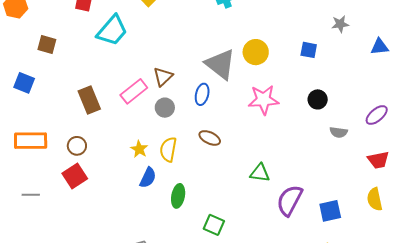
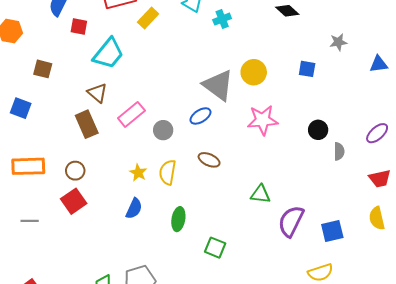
brown triangle: (163, 77) -> (97, 93), moved, turned -35
blue ellipse: (202, 94) -> (200, 116), turned 45
black circle: (318, 99) -> (318, 130), moved
gray semicircle: (339, 132) -> (339, 151), turned -96
blue semicircle: (148, 178) -> (134, 208), moved

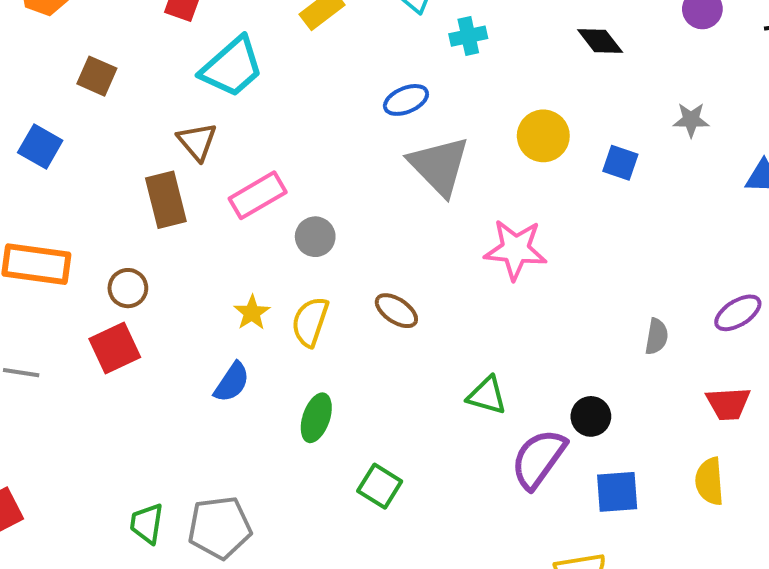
yellow circle: (254, 72) -> (543, 136), moved
blue ellipse: (200, 116) -> (406, 100), moved
black circle: (318, 130) -> (591, 416), moved

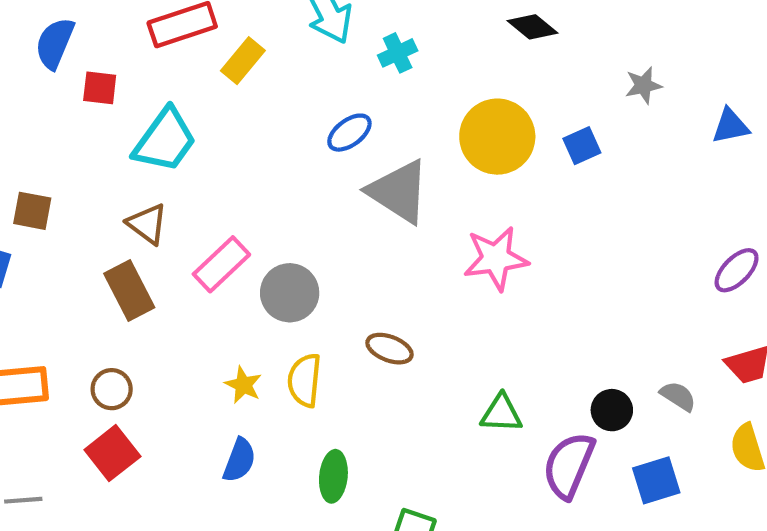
brown square: (97, 76) -> (32, 211), moved
yellow circle: (543, 136) -> (497, 137), size x1.4
blue square: (620, 163) -> (582, 146), turned -30
gray circle: (315, 237) -> (290, 293), size x1.4
gray semicircle: (657, 337) -> (678, 396), moved, turned -54

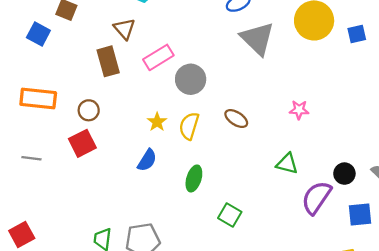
pink star: (496, 258) -> (299, 110), moved, size x0.6

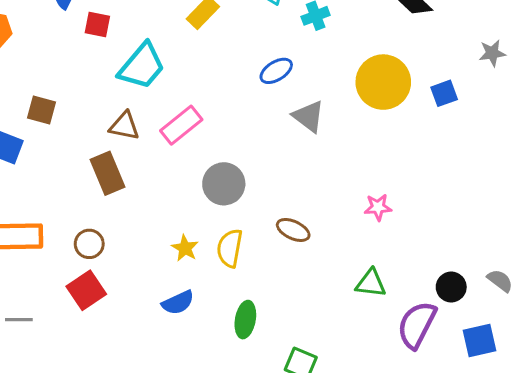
brown triangle: (124, 29) -> (124, 126), turned -30
gray triangle: (257, 38) -> (309, 116), size x0.7
pink rectangle: (158, 57) -> (181, 125), moved
blue semicircle: (147, 160) -> (178, 303), turned 40

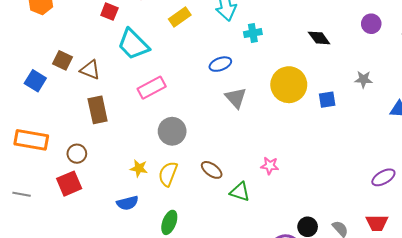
cyan trapezoid: (142, 66) -> (133, 44), turned 84
brown triangle: (124, 126) -> (90, 70), moved
yellow star: (185, 248) -> (139, 168), turned -30
green triangle: (371, 283) -> (240, 192), moved

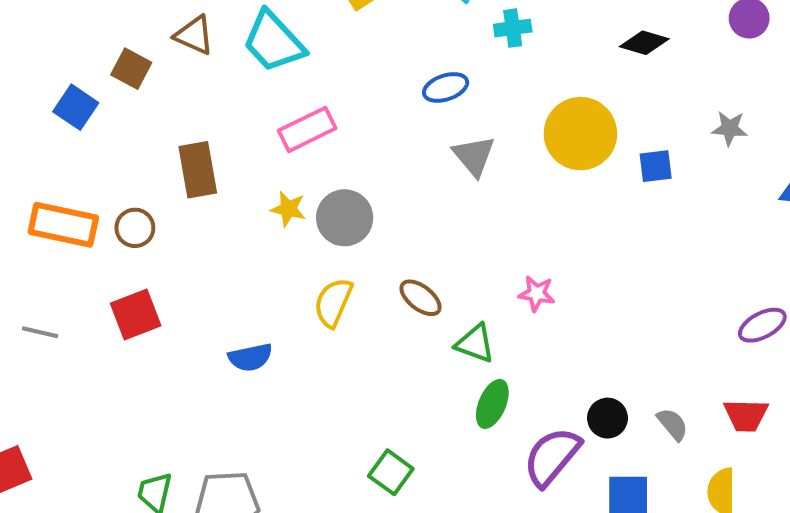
black diamond: (319, 38) -> (644, 43), turned -40
brown triangle: (90, 70) -> (194, 35), moved
brown circle: (77, 154) -> (135, 228), moved
yellow star: (139, 168) -> (288, 209), moved
green ellipse: (169, 222) -> (492, 404), moved

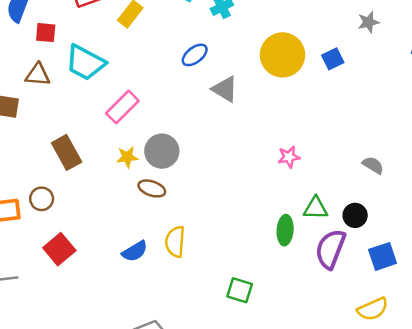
brown ellipse: (421, 298) -> (152, 188), moved
yellow semicircle: (333, 303) -> (175, 242), moved
green triangle: (475, 344) -> (316, 208), moved
gray semicircle: (672, 424) -> (373, 165), moved

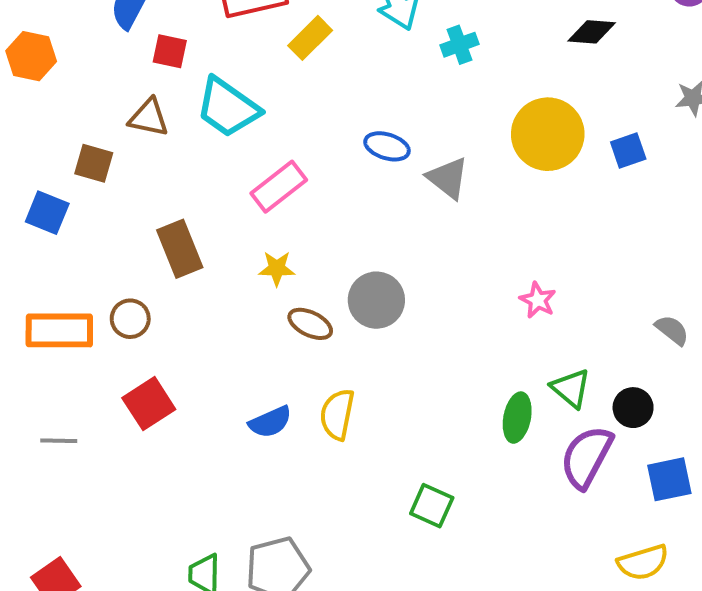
blue ellipse: (195, 55) -> (387, 146), moved, turned 48
gray circle: (162, 151) -> (376, 300), moved
pink star: (289, 157) -> (538, 300), turned 30
green triangle: (316, 208) -> (571, 388), turned 32

